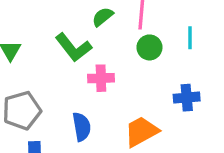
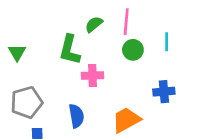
green L-shape: (73, 47) -> (70, 50), turned 52

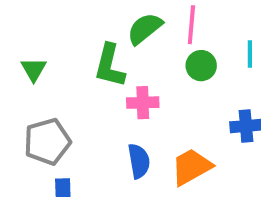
green semicircle: (94, 24) -> (145, 29), size x1.4
blue semicircle: (76, 116) -> (139, 161), moved

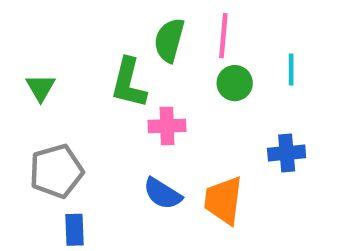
green semicircle: (145, 29) -> (169, 40), turned -36
blue semicircle: (139, 161) -> (162, 194), turned 132
orange trapezoid: (191, 167) -> (223, 200), turned -54

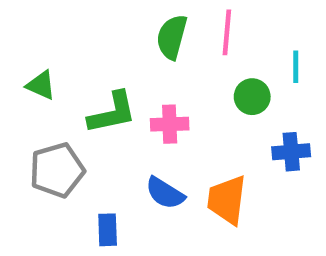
green L-shape: (129, 83) -> (112, 113), moved, turned -116
green circle: (235, 83) -> (252, 97), moved
green triangle: (41, 88) -> (41, 85), turned -36
blue rectangle: (74, 230) -> (108, 230), moved

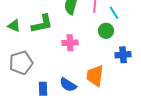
cyan line: (296, 67) -> (114, 13), moved, turned -32
green L-shape: (112, 113) -> (42, 24), moved
blue semicircle: (165, 193) -> (68, 85), moved

